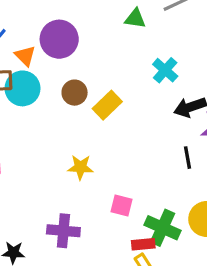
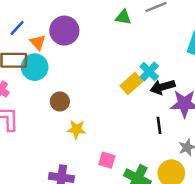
cyan cross: (165, 70) -> (149, 72), moved
brown circle: (75, 93) -> (60, 101), moved
yellow rectangle: (107, 105) -> (131, 84), moved

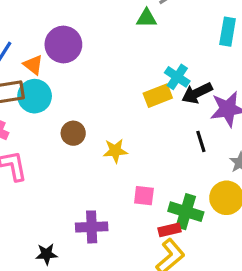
green triangle: (123, 17) -> (147, 18), moved
yellow rectangle: (131, 84) -> (158, 96), turned 30
yellow star: (77, 129) -> (115, 151), moved

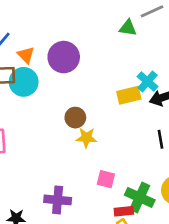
purple circle: (63, 45) -> (64, 57), moved
brown circle: (73, 133) -> (75, 118), moved

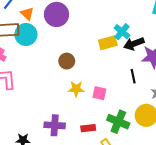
yellow star: (86, 138) -> (76, 89), moved
pink square: (106, 179) -> (99, 93), moved
red rectangle: (124, 211) -> (88, 128), moved

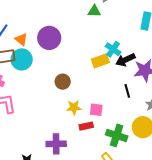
red rectangle: (88, 128) -> (86, 126), moved

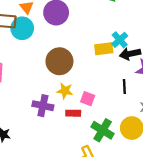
brown circle: (63, 82) -> (59, 61), size x1.6
purple cross: (56, 144) -> (43, 106), moved

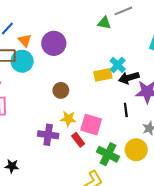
brown circle: (59, 61) -> (61, 90), size x0.6
pink square: (88, 99) -> (91, 125), size x1.5
red rectangle: (73, 113) -> (78, 140), turned 56

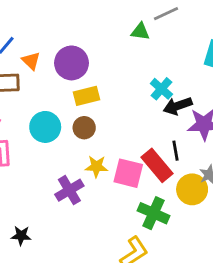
cyan circle: (22, 61) -> (45, 127), moved
yellow rectangle: (103, 75) -> (87, 96), moved
purple cross: (48, 135) -> (69, 190), turned -36
red rectangle: (78, 140) -> (157, 165), moved, size x1.6
yellow circle: (136, 150) -> (192, 189), moved

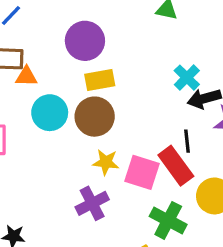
orange triangle: (31, 61) -> (26, 76), moved, turned -48
brown circle: (84, 128) -> (95, 117), size x1.5
black line: (176, 151) -> (187, 141), moved
purple cross: (69, 190) -> (92, 203), moved

